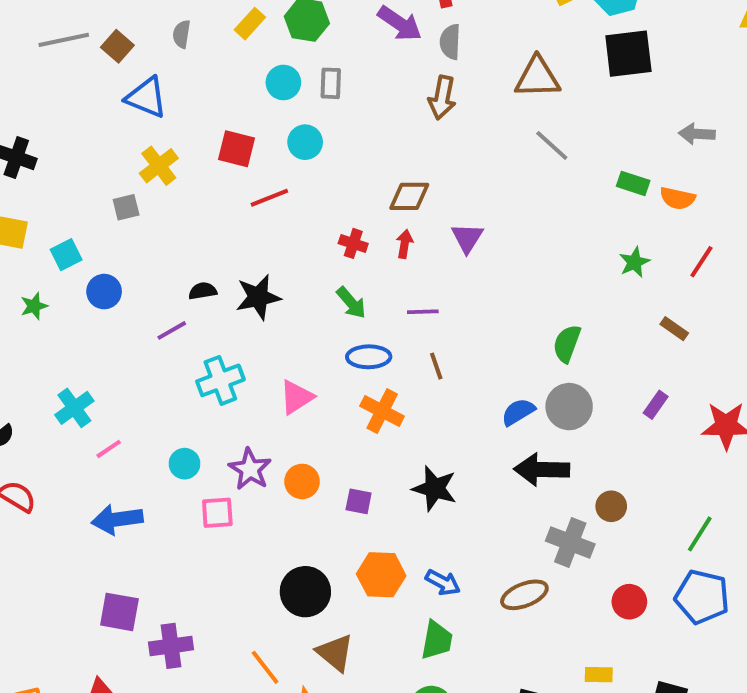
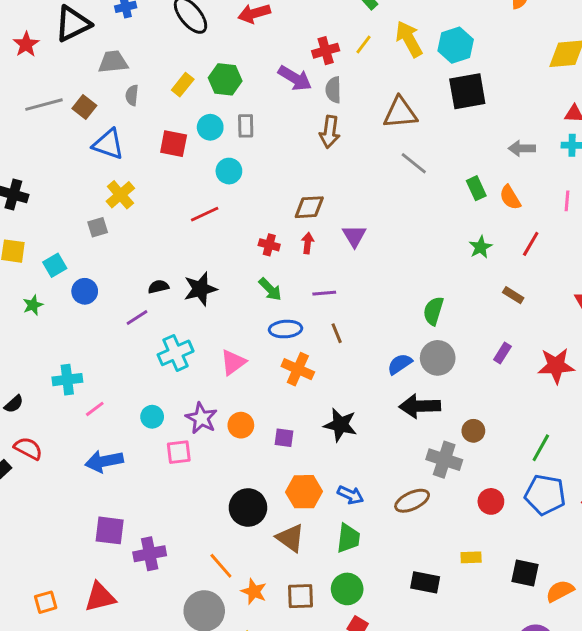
red square: (237, 149) -> (174, 144), moved
green rectangle: (633, 183) -> (476, 188), turned 50
orange semicircle: (678, 198) -> (510, 197), turned 50
cyan cross: (74, 408) -> (67, 380), turned 32
brown triangle: (335, 653) -> (290, 538), moved

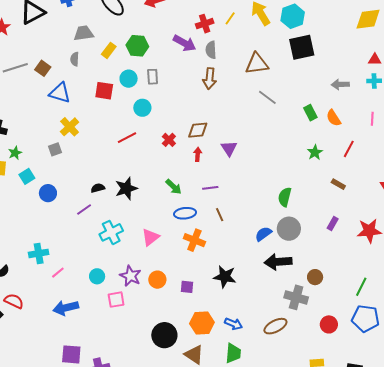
gray trapezoid: (113, 62) -> (84, 33), moved
red cross: (269, 245) -> (169, 140), moved, turned 32
green star: (33, 305) -> (15, 153), moved

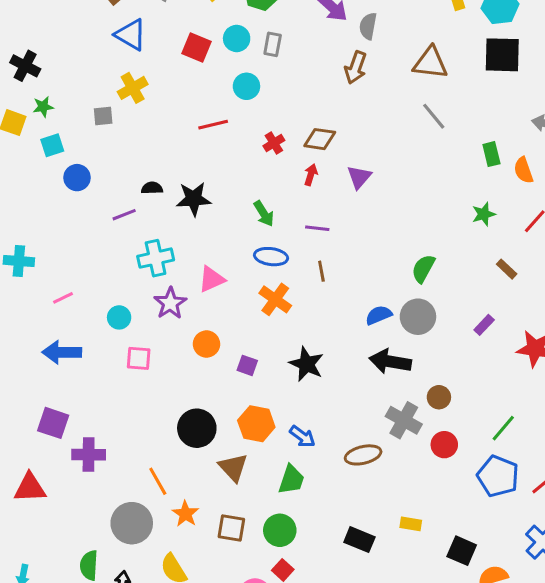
cyan cross: (39, 253) -> (19, 261), moved
purple star: (130, 276) -> (170, 303), moved
red circle: (329, 324) -> (444, 445), moved

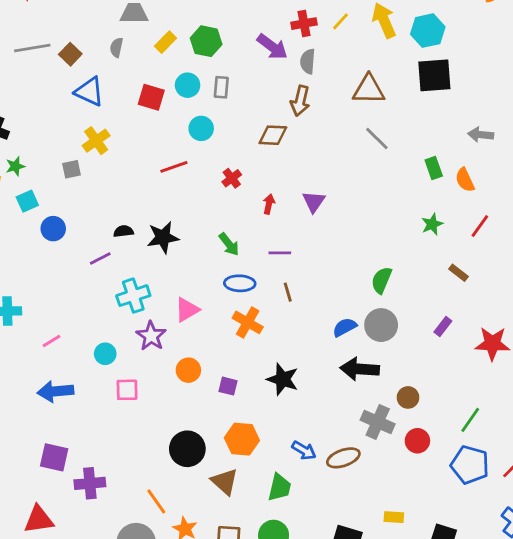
brown diamond: (320, 139) -> (273, 135), moved
blue arrow: (302, 437) -> (304, 450), moved

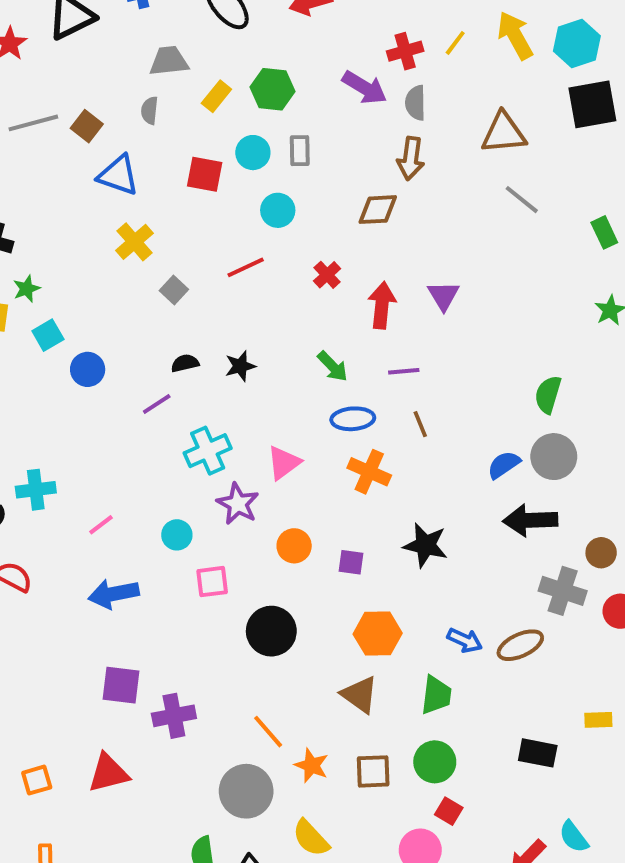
gray square: (72, 169) -> (174, 290), moved, turned -30
red arrow: (269, 204) -> (382, 305), size x1.6
black star: (163, 237) -> (240, 366), size x0.7
black circle: (187, 449) -> (271, 631), moved

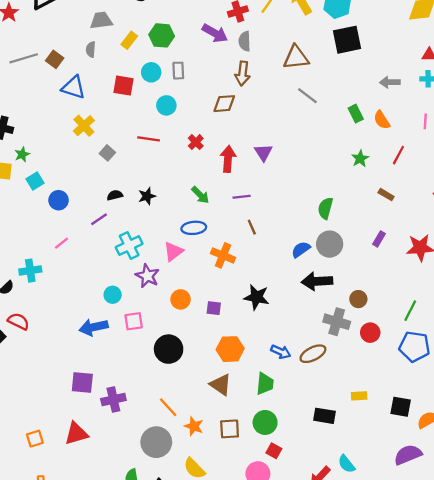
red line: (246, 267) -> (149, 139), turned 35
blue ellipse: (353, 419) -> (194, 228), moved
pink line: (101, 525) -> (62, 243), moved
blue arrow: (114, 594) -> (93, 327), moved

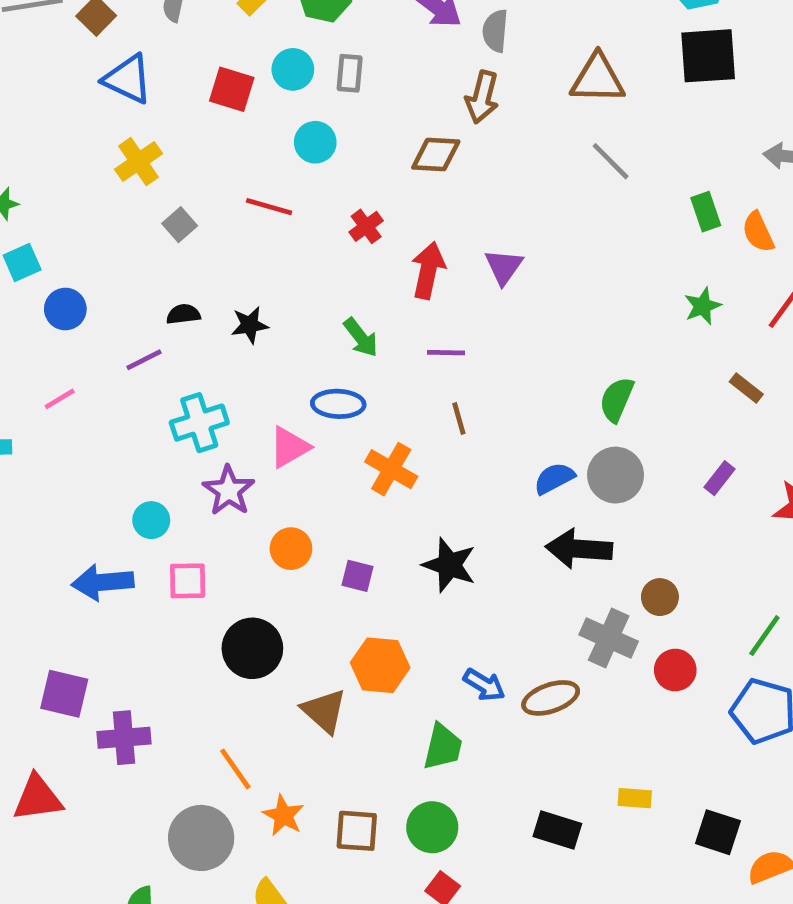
brown triangle: (221, 385) -> (324, 711), moved

